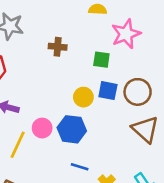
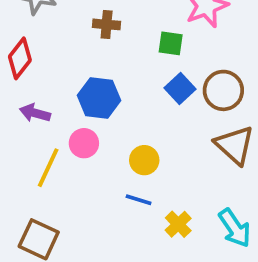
blue square: (108, 91) -> (180, 89), turned 36
yellow circle: (83, 97) -> (144, 160), moved
blue hexagon: (72, 129) -> (99, 98), moved

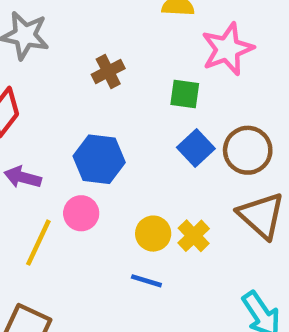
brown cross: (107, 24) -> (108, 71), turned -32
yellow cross: (178, 224) -> (194, 236), moved

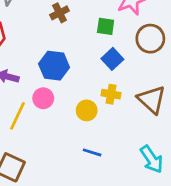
brown circle: (248, 150) -> (150, 39), moved
yellow cross: (194, 236) -> (111, 94), moved, turned -36
blue line: (146, 281) -> (92, 152), moved

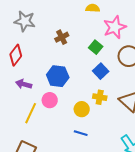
green square: (106, 26) -> (96, 47), turned 32
blue line: (92, 152) -> (81, 133), moved

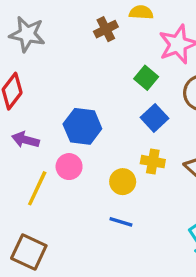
brown cross: (62, 37) -> (106, 29), moved

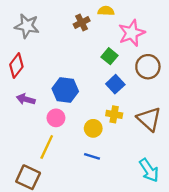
yellow line: (37, 188) -> (47, 147), moved

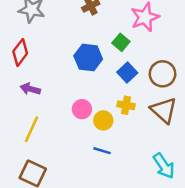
brown circle: (148, 67) -> (163, 74), moved
blue hexagon: (65, 90) -> (88, 57), moved
pink circle: (56, 118) -> (82, 109), moved
yellow line: (47, 147) -> (32, 129), moved

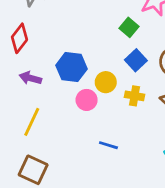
blue hexagon: (88, 57) -> (71, 67), moved
yellow circle: (103, 120) -> (106, 82), moved

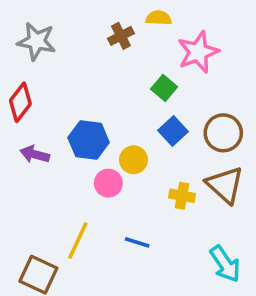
yellow cross: (134, 96) -> (182, 196), moved
yellow line: (32, 122) -> (78, 241), moved

